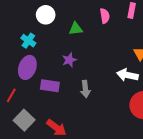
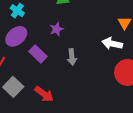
purple ellipse: (27, 67) -> (16, 36), turned 30
purple rectangle: (50, 86) -> (38, 54), turned 36

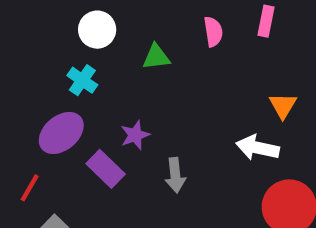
cyan cross: (17, 11) -> (82, 80), moved
purple star: (56, 29) -> (135, 135), moved

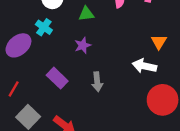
purple ellipse: (61, 133) -> (18, 45), moved
purple star: (135, 135) -> (83, 45), moved

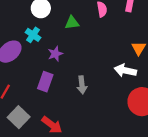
purple star: (83, 45) -> (55, 54), moved
purple rectangle: (57, 78) -> (45, 82), turned 66

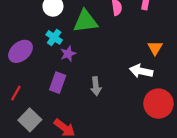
green triangle: (72, 23) -> (85, 21), size x1.6
cyan cross: (33, 35) -> (54, 37), moved

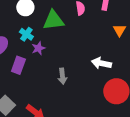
orange triangle: (155, 48) -> (119, 30), moved
purple rectangle: (58, 83) -> (18, 65), moved

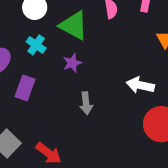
green triangle: (53, 20) -> (74, 25), turned 35
purple star: (38, 48) -> (72, 63), moved

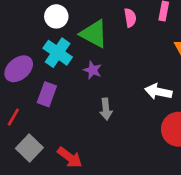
cyan cross: (36, 45) -> (58, 53), size x1.5
purple star: (72, 63) -> (93, 70), turned -30

